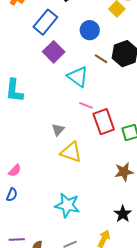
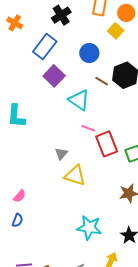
cyan star: (67, 205) -> (89, 228), moved

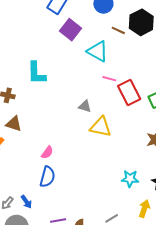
gray triangle: (61, 154) -> (85, 106), turned -48
blue semicircle: (18, 220) -> (47, 177), size x1.5
cyan star: (89, 228) -> (130, 179), moved, size x0.7

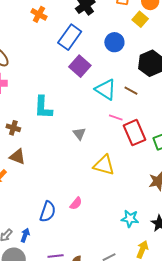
brown line: (118, 30) -> (131, 91), moved
gray triangle: (85, 106) -> (79, 134), moved, turned 32
pink semicircle: (47, 152) -> (76, 203), moved
blue arrow: (26, 202) -> (25, 235), turned -128

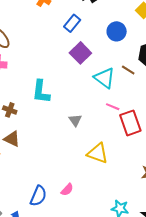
blue rectangle: (70, 37) -> (72, 23), size x0.7
brown line: (131, 91) -> (128, 70), moved

